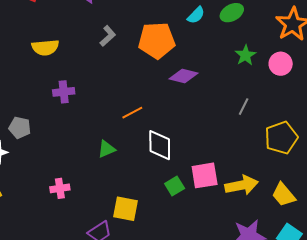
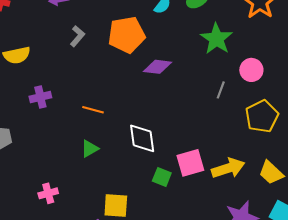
green star: (245, 55) -> (216, 39), size x1.5
pink circle: (281, 64) -> (251, 70), moved
orange line: (132, 113) -> (93, 110), moved, turned 50
green square: (175, 186) -> (162, 177), turned -30

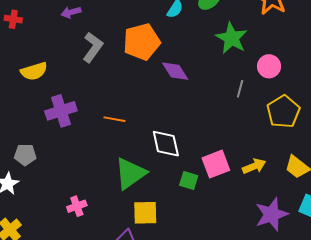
gray L-shape: (77, 36) -> (93, 47), size x1.4
purple diamond: (157, 67) -> (175, 71), turned 56
purple cross: (40, 97) -> (61, 111), size x1.4
green triangle: (90, 149) -> (130, 173), moved, size x1.8
yellow arrow: (228, 168) -> (254, 166), size x0.7

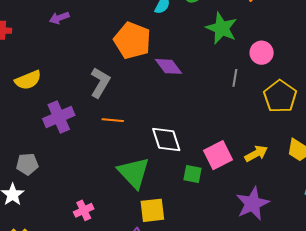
orange pentagon: (142, 42) -> (132, 40), turned -30
gray L-shape: (93, 47) -> (100, 83), moved
green triangle: (130, 173) -> (134, 173), turned -33
purple star: (271, 214) -> (252, 204), moved

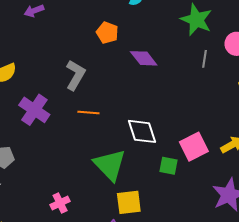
orange pentagon: (132, 40) -> (107, 33), size x0.6
gray line: (235, 78) -> (205, 59), moved
purple cross: (59, 117) -> (34, 110), turned -32

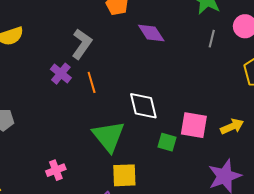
purple cross: (34, 110) -> (61, 74), moved, size x0.7
orange line: (88, 113) -> (92, 82), turned 65
pink square: (194, 147) -> (194, 125), turned 32

